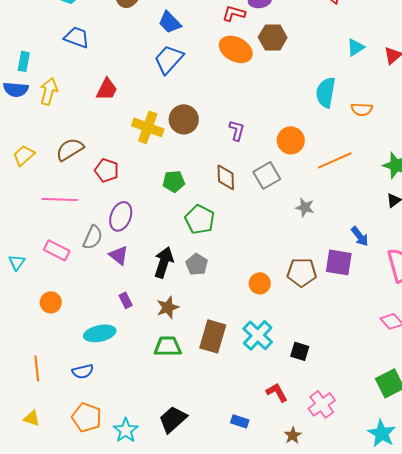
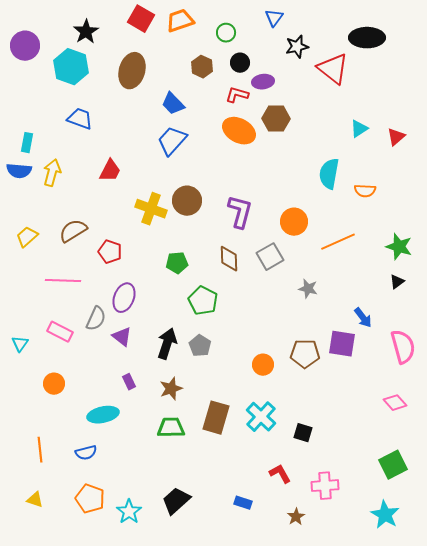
purple L-shape: (237, 130) -> (240, 212), size x1.6
pink cross: (322, 404) -> (325, 486), turned 32

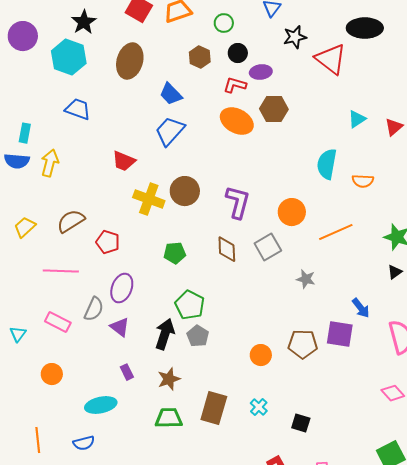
red trapezoid: (110, 171) -> (124, 161), moved, turned 85
green pentagon: (203, 301) -> (190, 305), moved
cyan cross: (261, 417) -> (259, 407), size x0.6

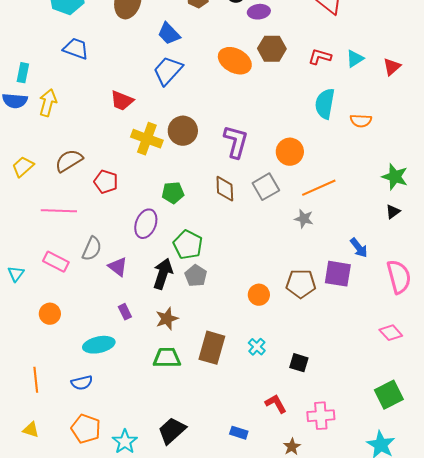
red L-shape: (235, 85) -> (320, 57), moved
orange line: (336, 232) -> (319, 188), moved
purple ellipse: (122, 288) -> (146, 224), moved

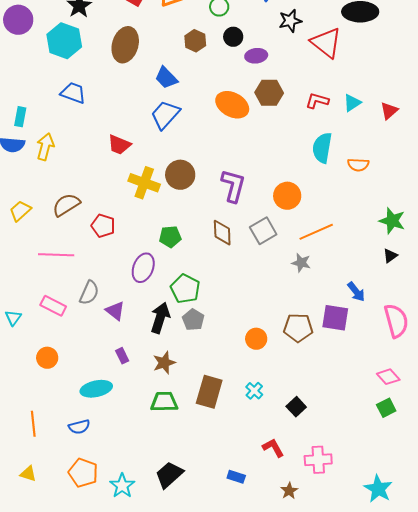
black square: (299, 363) -> (296, 407), turned 30
green square: (389, 395) -> (386, 408), moved, size x0.7

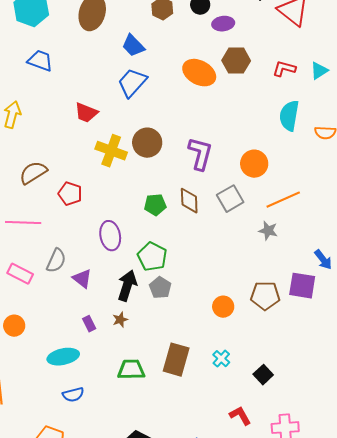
green pentagon: (170, 237) -> (155, 205), moved
purple ellipse: (143, 268) -> (110, 236), turned -32
brown star: (164, 363) -> (120, 320), moved, size x0.7
blue semicircle: (79, 427) -> (73, 395), moved

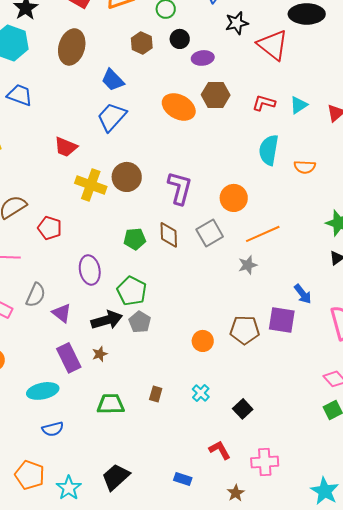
gray star: (268, 231) -> (248, 265), turned -30
black arrow: (127, 286) -> (107, 320), turned 56
purple rectangle: (89, 324) -> (69, 358), size x1.8
brown rectangle: (176, 360) -> (156, 394), size x0.5

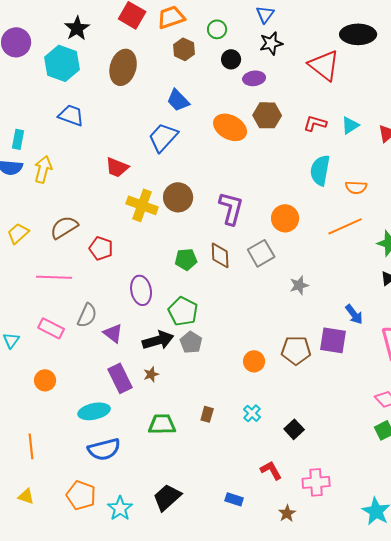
black star: (237, 23) -> (271, 43), moved
brown hexagon: (142, 43) -> (184, 49), moved
blue trapezoid: (113, 80) -> (178, 100), moved
orange line: (263, 234) -> (345, 226), moved
blue semicircle: (53, 429) -> (104, 449), size x1.5

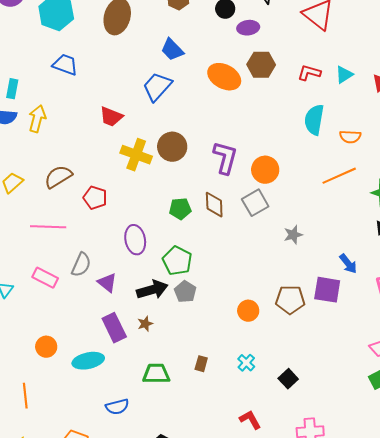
orange circle: (285, 218) -> (265, 170), moved
orange circle: (45, 380) -> (46, 347), moved
blue semicircle: (104, 449) -> (117, 407), moved, size x0.7
red L-shape: (271, 470) -> (250, 420), moved

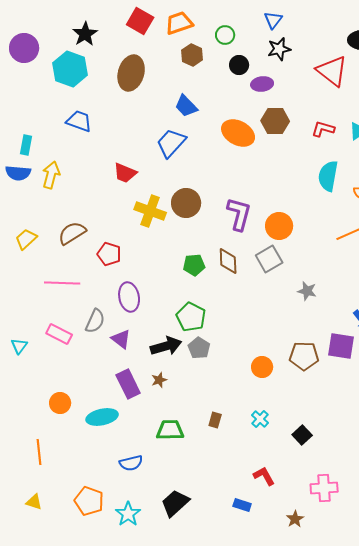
gray star: (293, 235) -> (307, 291), turned 30
purple ellipse: (135, 240) -> (129, 297), moved

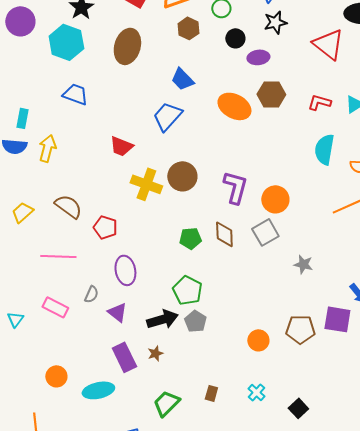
brown semicircle: (72, 233) -> (68, 206), turned 68
gray semicircle: (95, 321) -> (91, 294), size x0.7
green trapezoid: (170, 430) -> (166, 403), turned -44

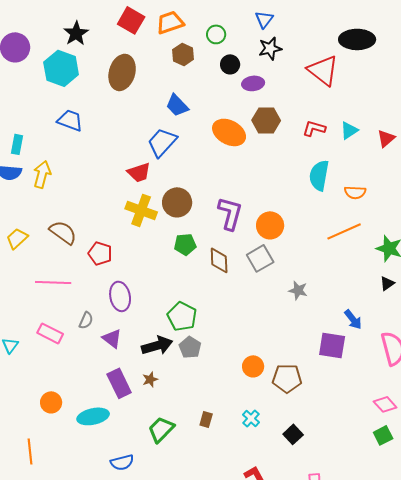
red trapezoid: (121, 146) -> (139, 172), moved, turned -40
green pentagon: (190, 238) -> (185, 244), moved
brown pentagon: (300, 329) -> (287, 378), moved

